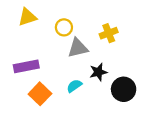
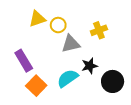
yellow triangle: (27, 17) -> (37, 19), moved
purple rectangle: (26, 66) -> (24, 61), turned 70
cyan semicircle: (74, 86) -> (68, 78), size x1.5

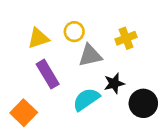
yellow triangle: (37, 19) -> (38, 38), moved
purple rectangle: (24, 61) -> (48, 74), moved
orange square: (36, 86) -> (24, 113), moved

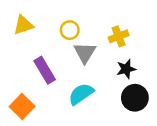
yellow triangle: (38, 38) -> (23, 25), moved
gray triangle: (90, 55) -> (85, 53), turned -45
black star: (114, 83) -> (126, 69), moved

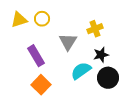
yellow circle: (70, 30) -> (42, 19), moved
cyan semicircle: (81, 94) -> (81, 71), moved
orange square: (22, 107) -> (41, 85), moved

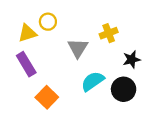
yellow triangle: (19, 20) -> (27, 33), moved
black star: (101, 55) -> (132, 59), moved
purple rectangle: (36, 56) -> (26, 64), moved

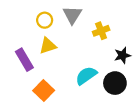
yellow triangle: (27, 33) -> (48, 46), moved
gray triangle: (78, 48) -> (72, 15), moved

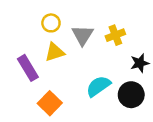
gray triangle: (72, 15) -> (83, 35), moved

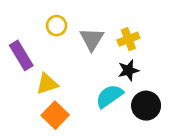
yellow triangle: (55, 52) -> (47, 84), moved
black star: (140, 63) -> (128, 70), moved
purple rectangle: (28, 68) -> (21, 55), moved

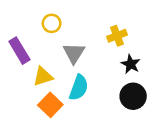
gray triangle: (92, 39) -> (74, 53), moved
black star: (128, 70) -> (131, 64), moved, turned -30
cyan semicircle: (109, 96) -> (79, 88), moved, turned 145

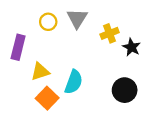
purple rectangle: (19, 51) -> (18, 47), turned 45
gray triangle: (74, 53) -> (77, 18), moved
black star: (131, 64) -> (132, 47), moved

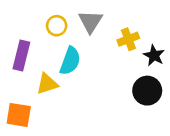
cyan semicircle: (74, 82) -> (70, 61), moved
black circle: (125, 90) -> (147, 91), moved
orange square: (47, 98) -> (19, 115), moved, turned -35

